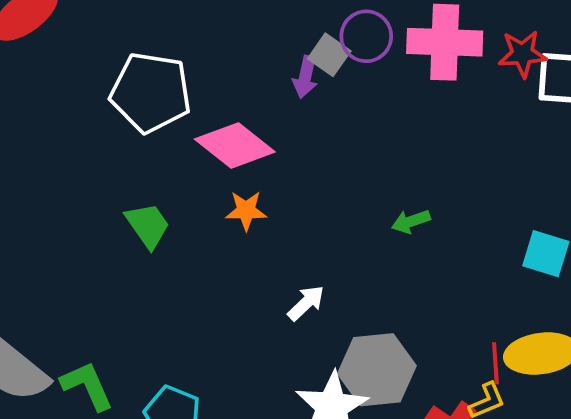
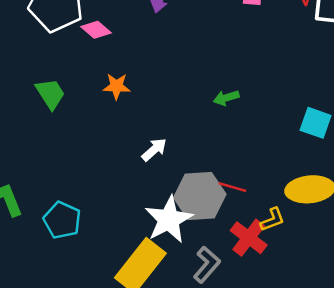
pink diamond: (235, 145) -> (96, 30), moved, size x0.6
red line: (495, 363) -> (232, 187), moved, turned -72

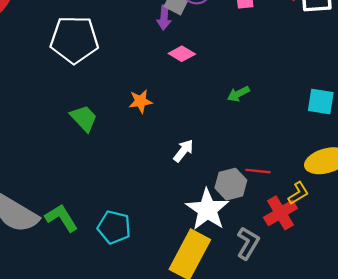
pink diamond: (96, 30) -> (182, 54), moved
gray hexagon: (200, 196) -> (231, 184), size x0.7
red cross: (249, 238) -> (280, 213), turned 32

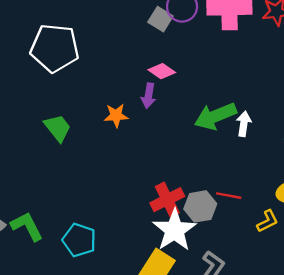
purple arrow: (164, 18) -> (149, 96), moved
green arrow: (238, 94) -> (215, 116), size x1.8
white arrow: (184, 151) -> (244, 124), moved, turned -35
red cross: (280, 213) -> (167, 200), moved

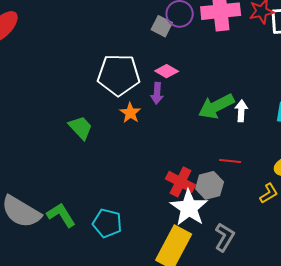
white pentagon: (55, 48) -> (119, 75), moved
orange star: (116, 116) -> (130, 113), turned -30
red line: (229, 196) -> (230, 161), moved
red cross: (167, 200) -> (181, 182), turned -32

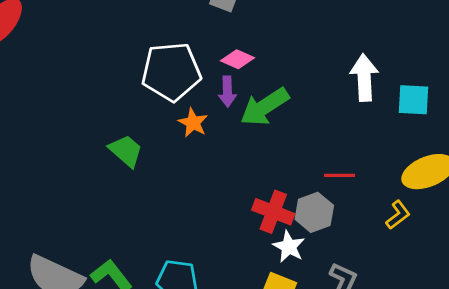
green arrow: (216, 106) -> (265, 107), moved
white arrow: (241, 111) -> (364, 78), moved, size x1.5
white star: (189, 208) -> (289, 247), size x0.6

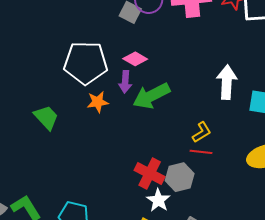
orange star: (193, 123) -> (98, 102), turned 30
yellow L-shape: (398, 215) -> (202, 132), moved

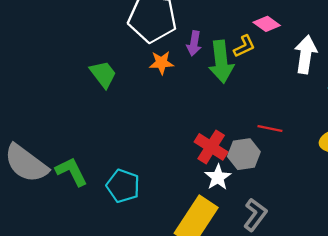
pink diamond: (135, 59) -> (267, 24), moved
green arrow: (151, 96) -> (221, 62), turned -75
yellow L-shape: (202, 132) -> (244, 46), moved

